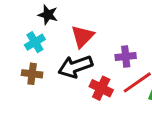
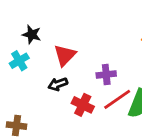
black arrow: (75, 67) -> (58, 84), size x0.6
brown cross: (32, 74) -> (16, 126), moved

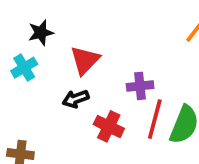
black star: (32, 34) -> (41, 33), turned -30
red line: (117, 99) -> (155, 119), turned -40

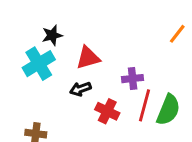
red triangle: (85, 60) -> (88, 58), turned 30
cyan cross: (24, 68) -> (39, 64), size x1.5

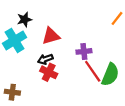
red line: (144, 105) -> (93, 71), turned -50
red cross: (107, 111) -> (49, 72), moved

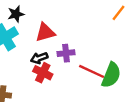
purple cross: (84, 51) -> (66, 53), moved
red line: (93, 71) -> (92, 71), turned -30

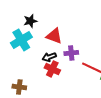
red triangle: (45, 32) -> (54, 36), turned 36

